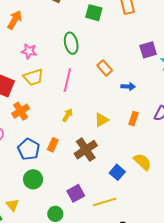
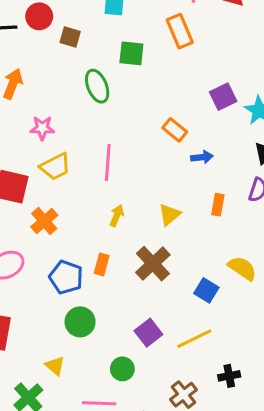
green ellipse: (71, 43) -> (97, 86), moved
orange rectangle: (105, 68) -> (175, 130), moved

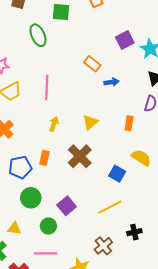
orange rectangle: (218, 205) -> (129, 123), moved
blue pentagon: (66, 277) -> (20, 167), turned -30
purple square: (148, 333) -> (67, 206), moved
yellow triangle: (55, 366) -> (14, 228), turned -32
green circle: (122, 369) -> (48, 226), moved

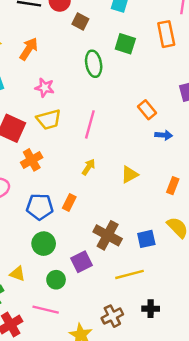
brown cross: (80, 156) -> (108, 235), moved, turned -30
blue square: (117, 174) -> (146, 239), turned 35

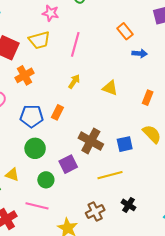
pink star: (45, 88) -> (51, 13), moved
yellow triangle: (130, 174) -> (110, 88), turned 49
black cross: (151, 309) -> (129, 205), turned 32

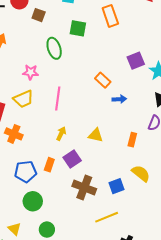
orange cross: (25, 75) -> (14, 134), turned -30
purple square: (68, 164) -> (72, 159), moved
yellow triangle: (12, 175) -> (15, 229), turned 32

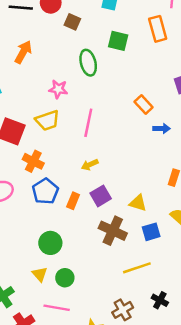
yellow arrow: (61, 134) -> (90, 165), turned -144
yellow triangle: (96, 135) -> (138, 203), moved
blue pentagon: (26, 171) -> (45, 191), moved, turned -30
yellow triangle: (15, 229) -> (40, 274), moved

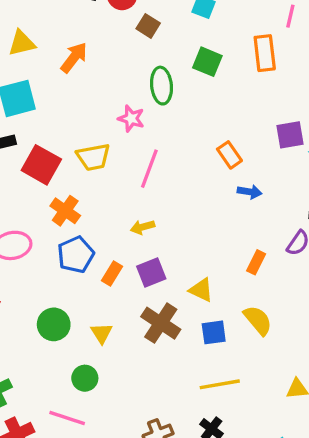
pink star: (58, 89) -> (131, 119), moved
green circle: (50, 243) -> (54, 324), moved
yellow line: (137, 268) -> (220, 384), moved
yellow triangle: (40, 274) -> (102, 333), moved

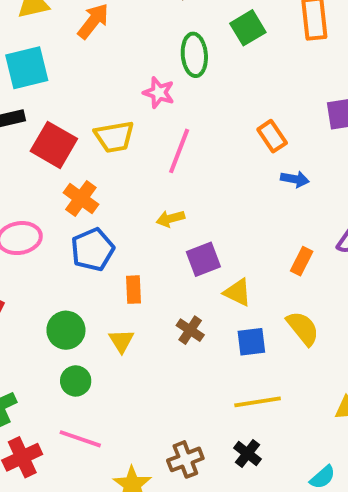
green square: (207, 62) -> (248, 28), turned 36
purple square: (151, 272) -> (203, 259), moved
orange rectangle: (112, 274) -> (133, 290), moved, turned -35
brown cross: (161, 323) -> (190, 330), size x0.6
green circle: (85, 378) -> (76, 381), moved

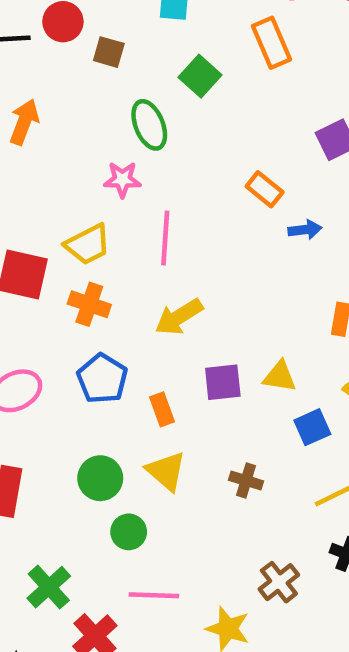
orange cross: (81, 198) -> (89, 304), moved
yellow arrow: (170, 219) -> (179, 317), size x1.5
purple square: (203, 259) -> (223, 382), moved, turned 32
brown cross: (190, 330) -> (246, 481), moved
yellow triangle: (121, 341) -> (166, 471), size x1.4

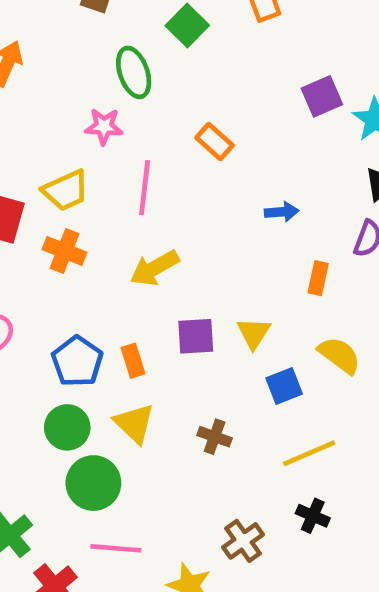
orange rectangle: (265, 189) -> (215, 141), moved
blue arrow: (305, 230) -> (282, 212), moved
yellow triangle: (280, 376) -> (254, 333), turned 51
blue pentagon: (102, 379) -> (77, 361), moved
green circle: (129, 532) -> (93, 483), size x1.5

